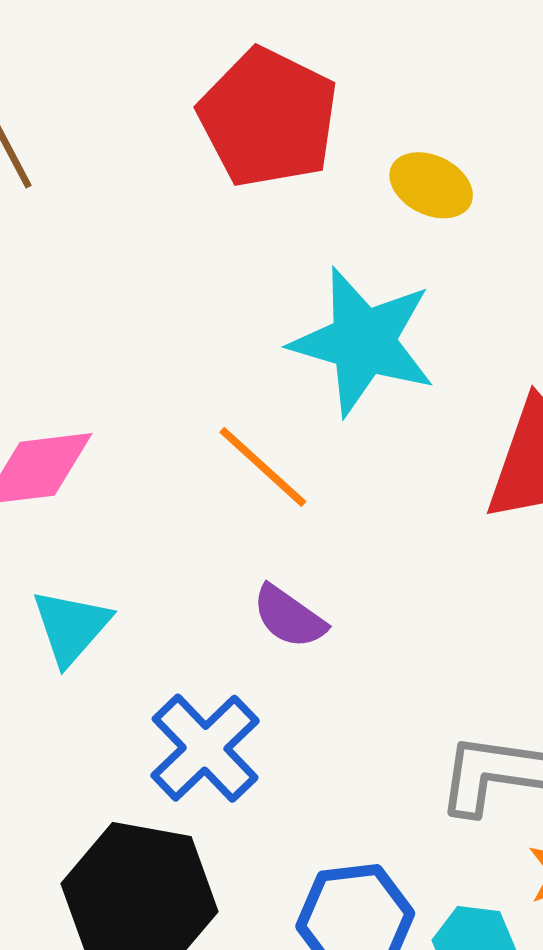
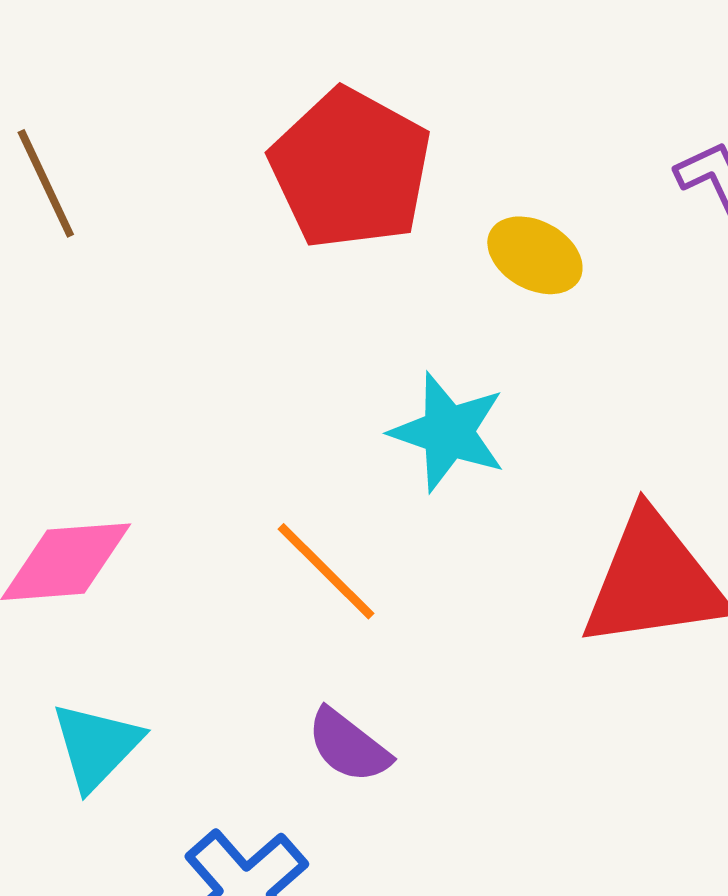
cyan star: (363, 342) -> (448, 432), size x0.7

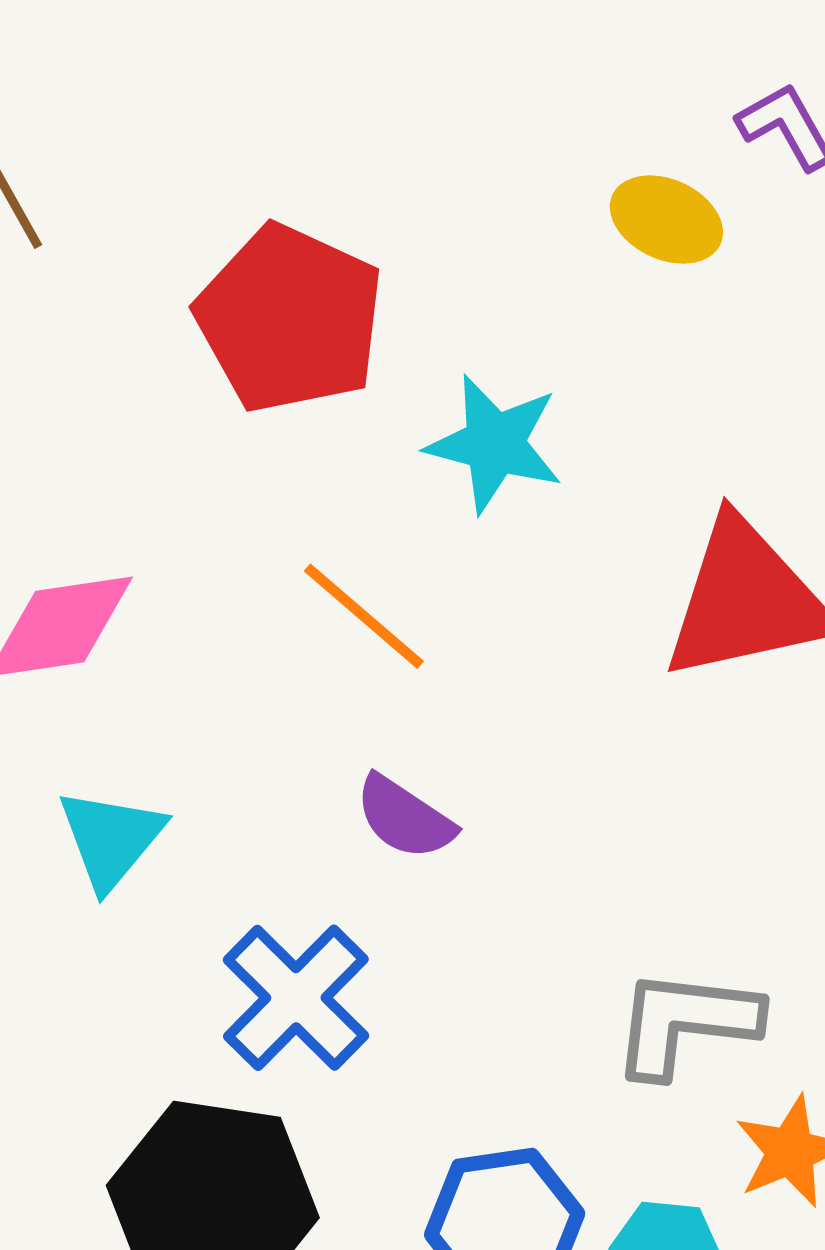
red pentagon: (351, 169) -> (290, 319), moved
yellow ellipse: (535, 255) -> (666, 220), moved

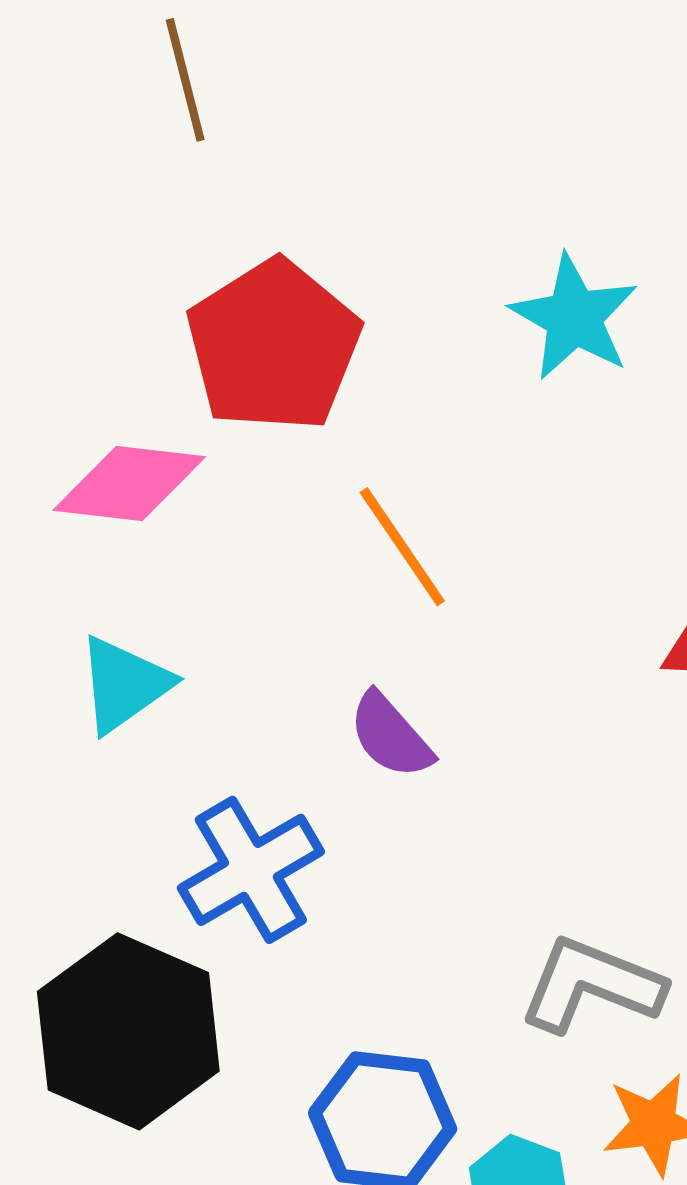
red pentagon: (290, 319) -> (273, 346), moved
cyan star: (495, 444) -> (574, 317), moved

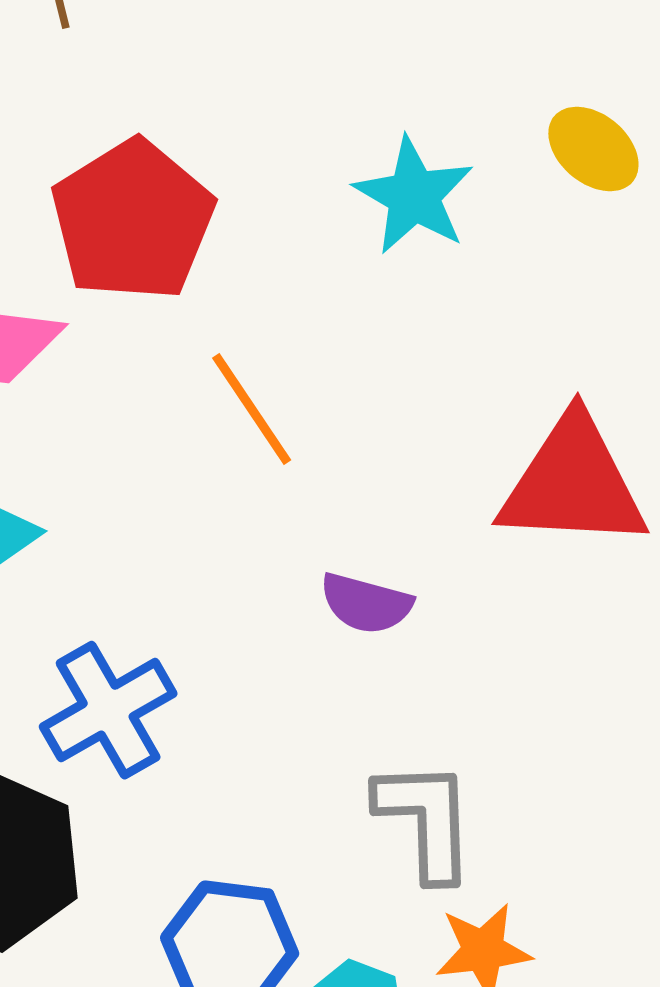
purple semicircle: (391, 736) -> (366, 603), moved, turned -34
gray L-shape: (591, 985) -> (426, 820), turned 66

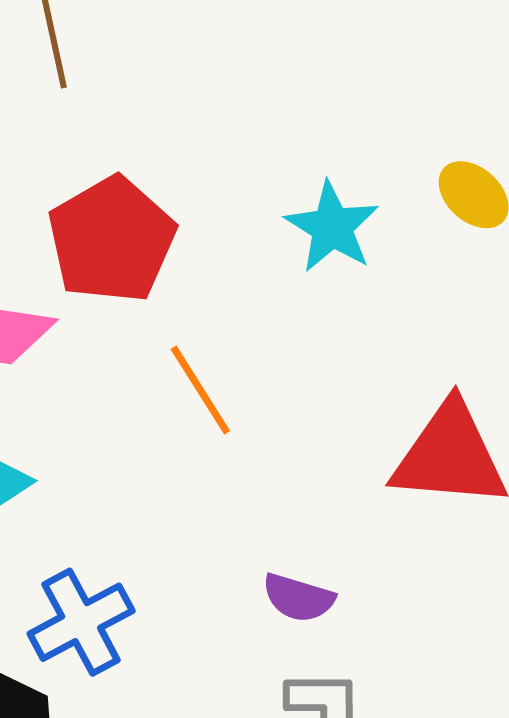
purple semicircle: (366, 603) -> (298, 598), moved

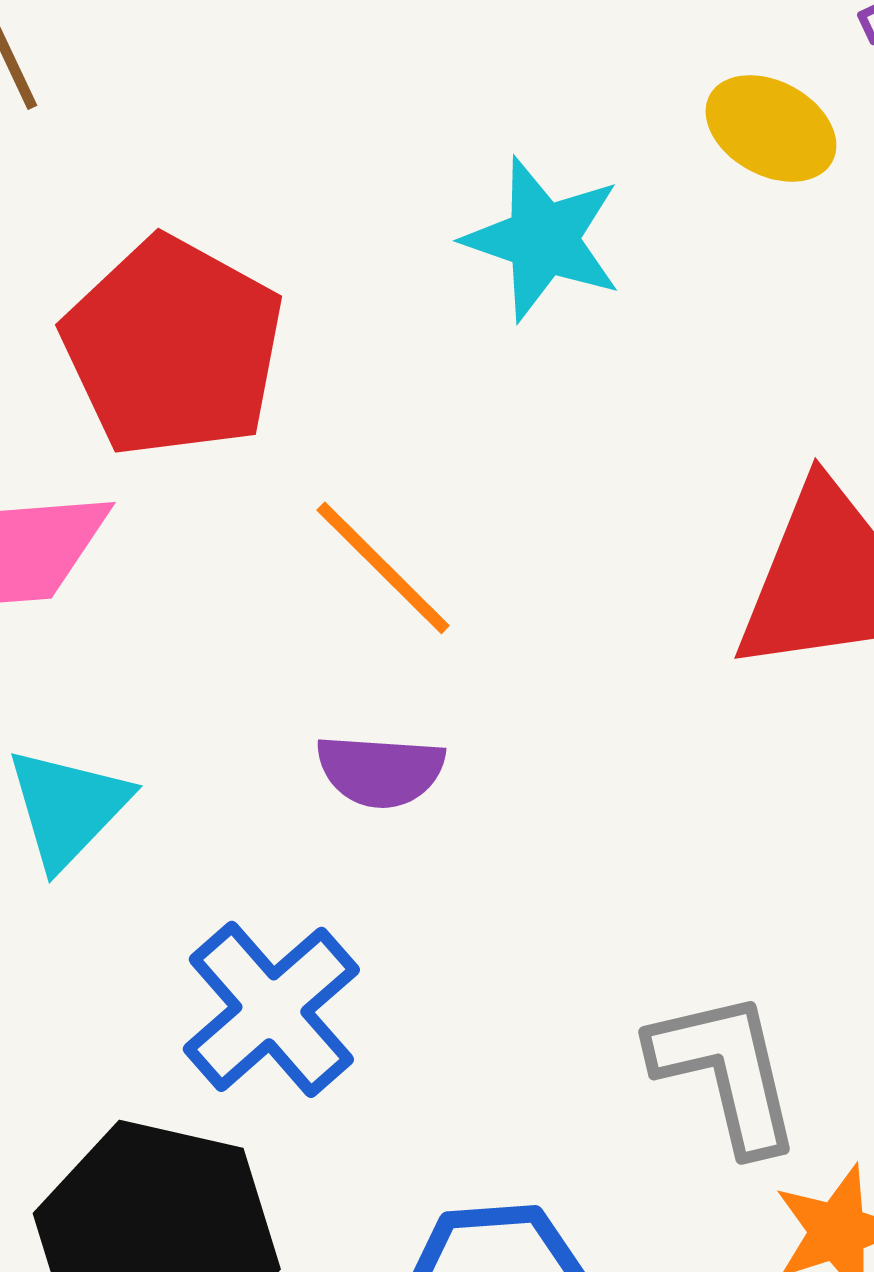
purple semicircle: (298, 598) -> (380, 771), moved

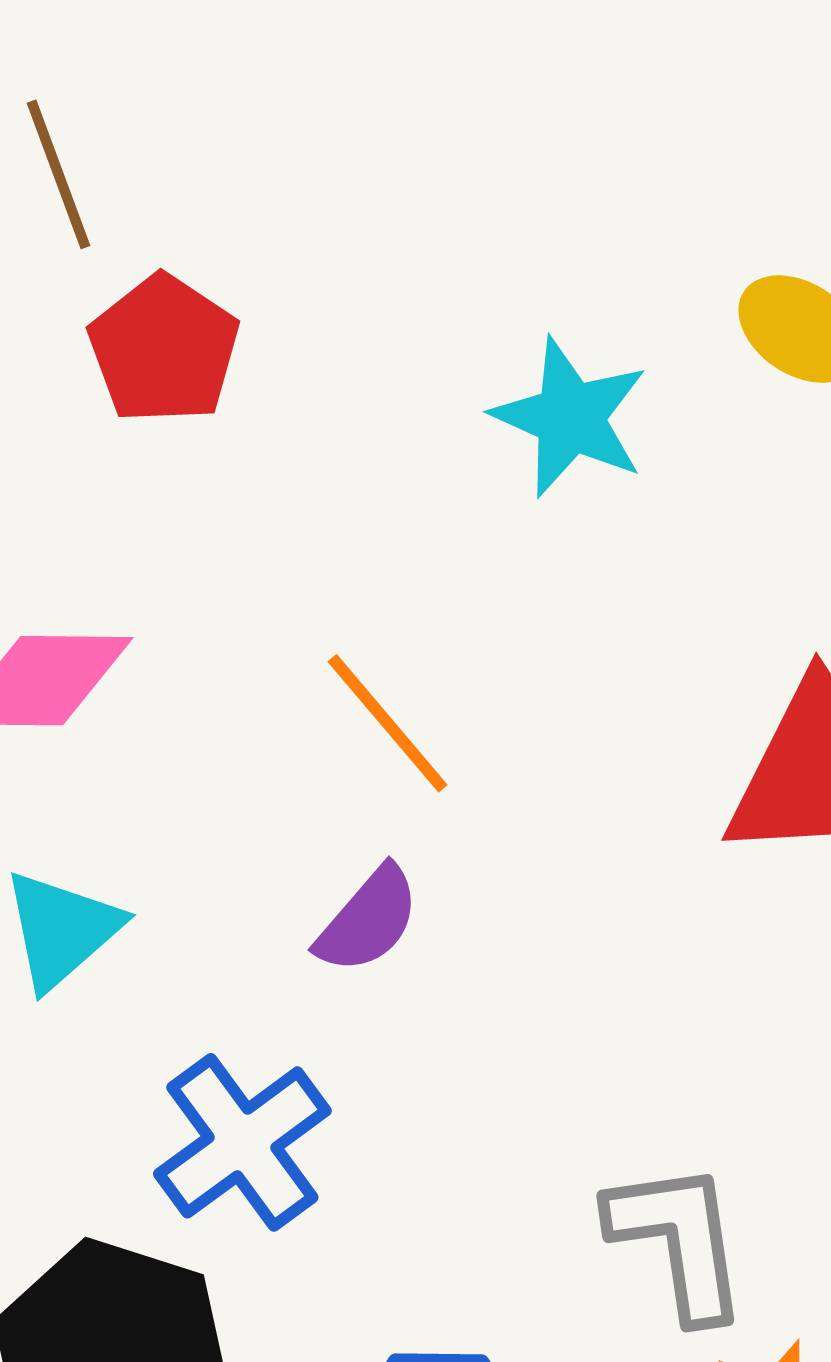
red pentagon: (173, 347) -> (164, 349), moved, size x0.7
purple semicircle: (380, 771) -> (368, 920), turned -58

